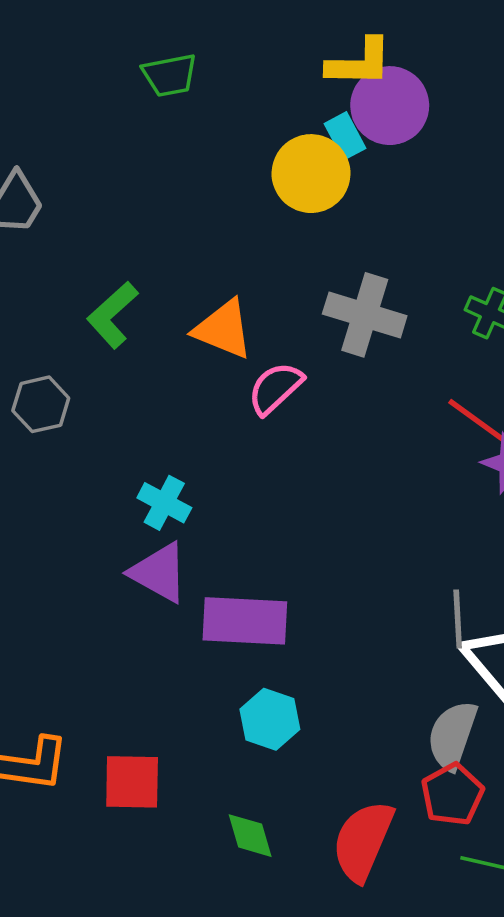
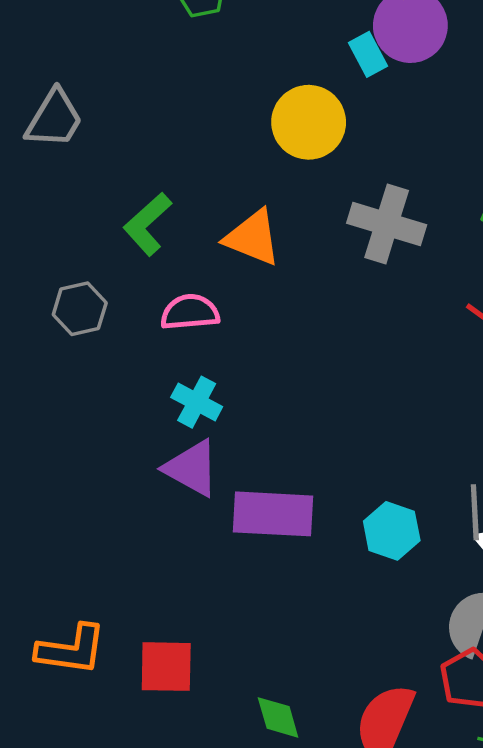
yellow circle: (311, 174) -> (309, 122), moved
pink semicircle: (275, 388) -> (190, 312), moved, turned 38
cyan hexagon: (270, 719) -> (392, 531), moved

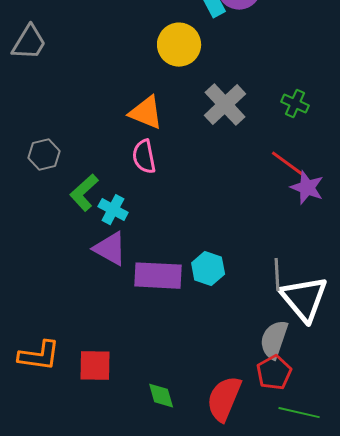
green L-shape: (148, 224) -> (84, 193), moved
gray cross: (387, 224) -> (225, 105), turned 30
pink semicircle: (190, 312) -> (144, 157), moved, turned -96
cyan hexagon: (392, 531) -> (208, 269), moved

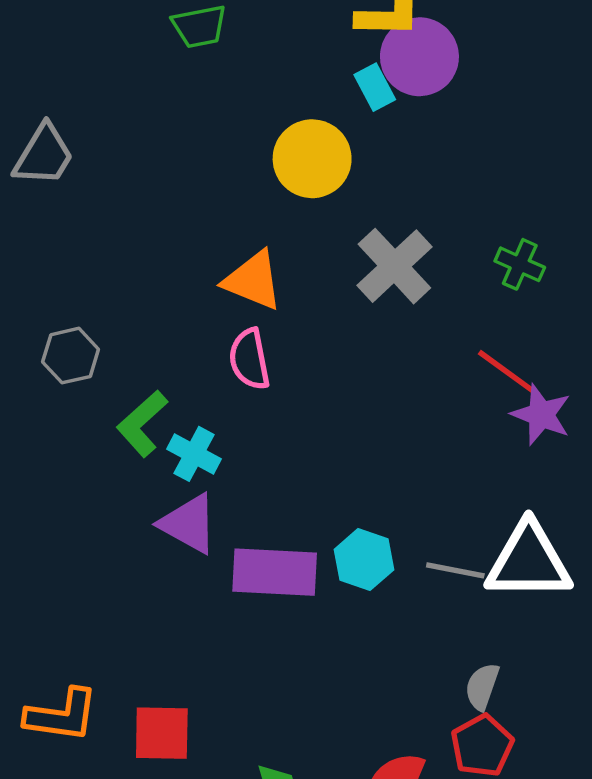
gray line: (277, 275) -> (455, 570), moved, turned -76
white triangle: (304, 299) -> (529, 561), moved, turned -50
gray semicircle: (274, 340) -> (482, 687), size x0.7

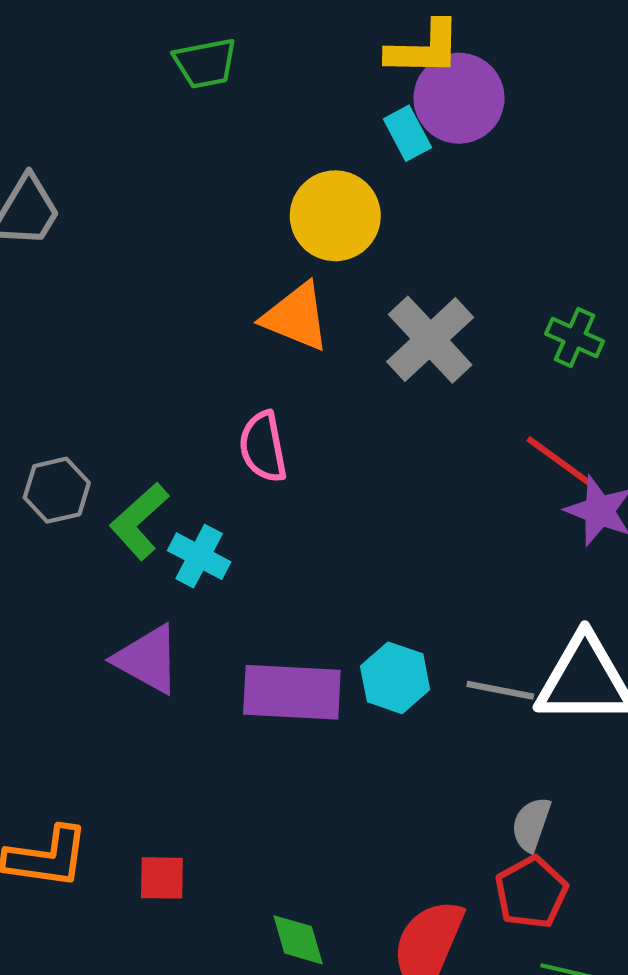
orange triangle: (253, 280) -> (296, 317), moved
gray hexagon: (71, 356) -> (57, 490), moved
purple triangle: (189, 524) -> (148, 659), moved
red square: (162, 733) -> (162, 878), size x0.7

